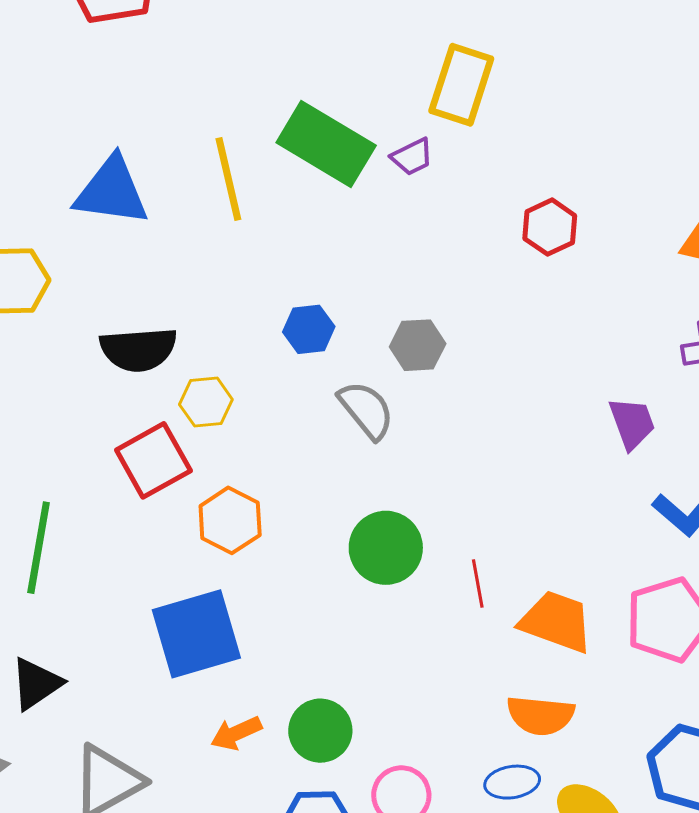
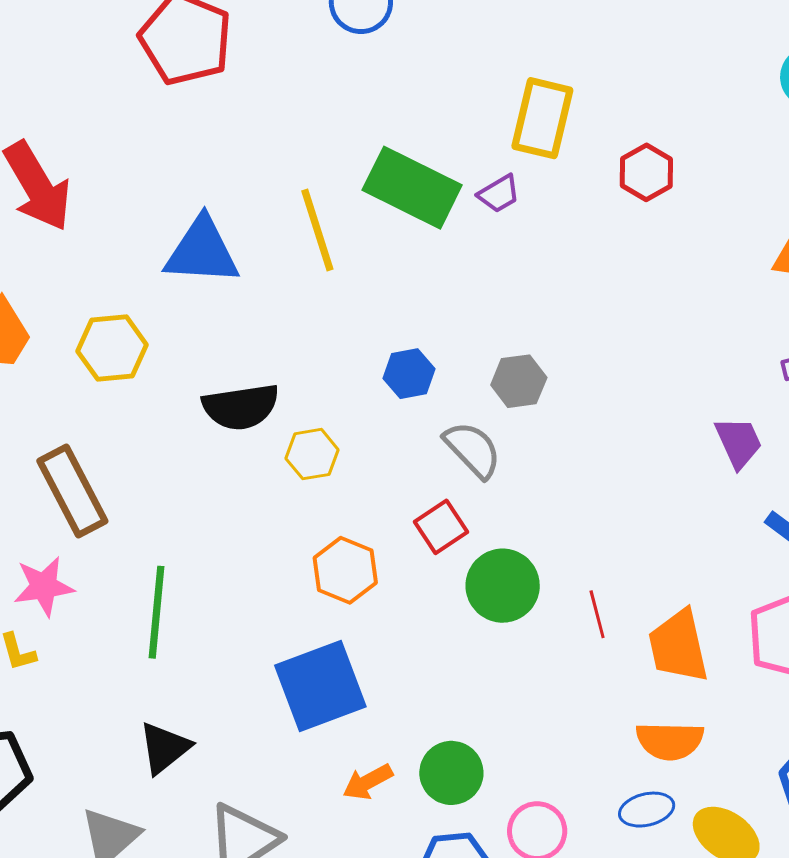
red hexagon: (550, 227) -> (646, 172), moved
red square: (153, 460) -> (441, 527), moved, size x0.7
orange trapezoid: (556, 622) -> (678, 646), turned -118

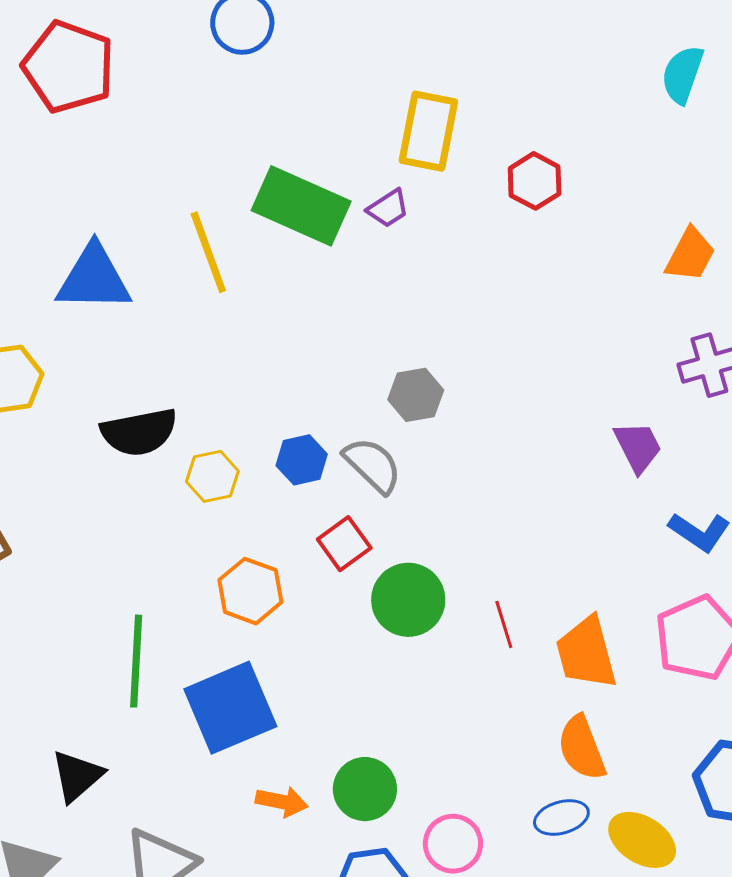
blue hexagon: (409, 374) -> (302, 460), moved
green line: (156, 612) -> (136, 661), moved
orange semicircle: (670, 741) -> (582, 748), turned 70
orange arrow: (368, 782) -> (282, 802), turned -138

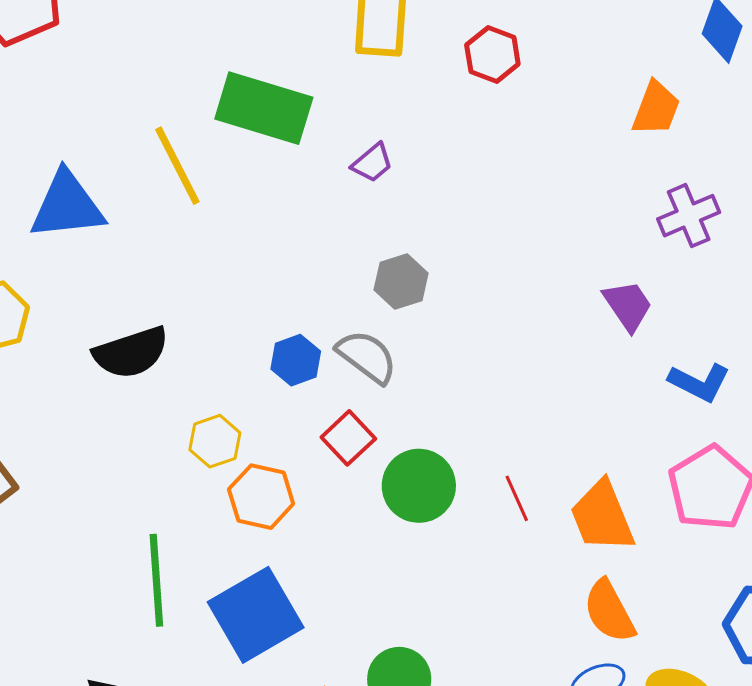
purple trapezoid: (388, 208) -> (372, 163), moved
yellow hexagon: (212, 476) -> (215, 441), moved

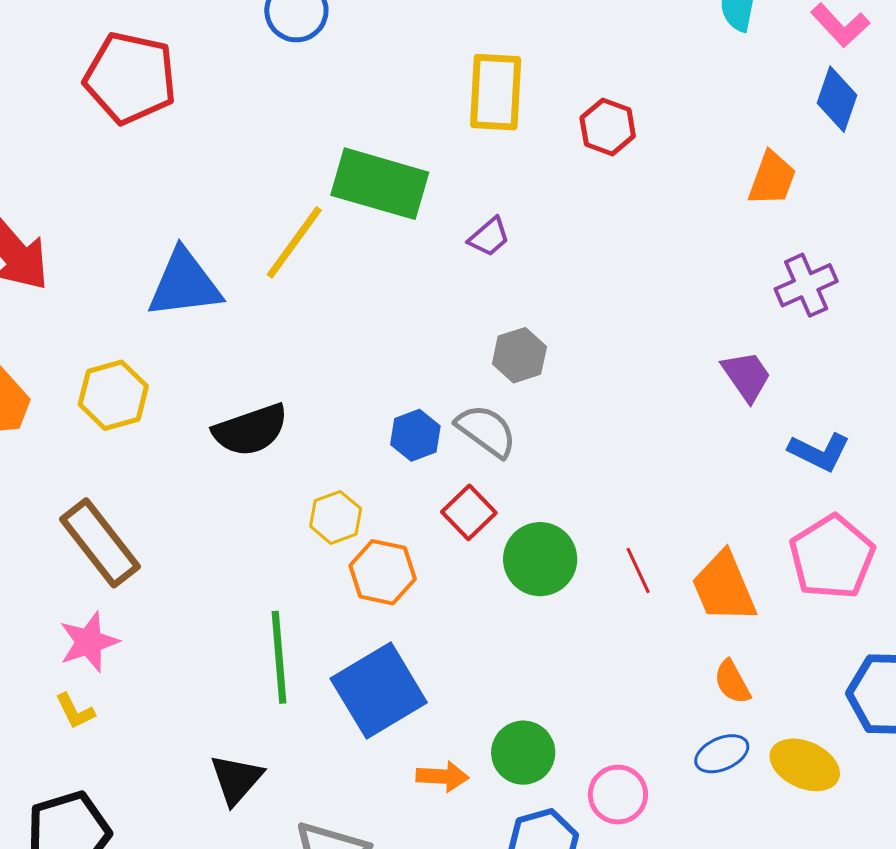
yellow line: (177, 166) -> (294, 242), turned 64
orange semicircle: (609, 611) -> (732, 682), size x0.7

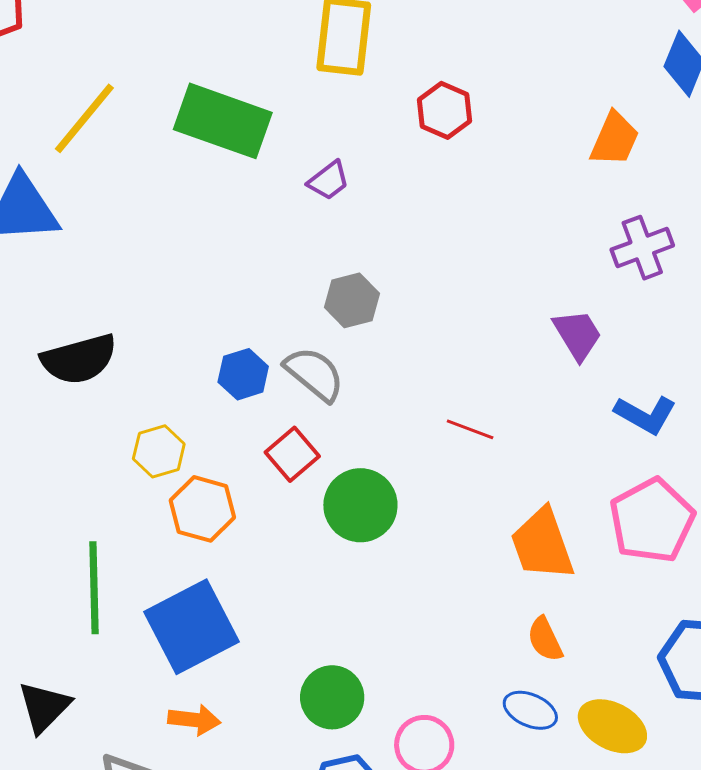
red hexagon: (608, 127) -> (445, 110), moved
yellow line: (294, 242) -> (84, 118), moved
red line: (638, 570) -> (470, 429), moved, turned -48
blue ellipse: (722, 754) -> (530, 710), turned 44
orange arrow: (442, 776) -> (194, 720), moved

